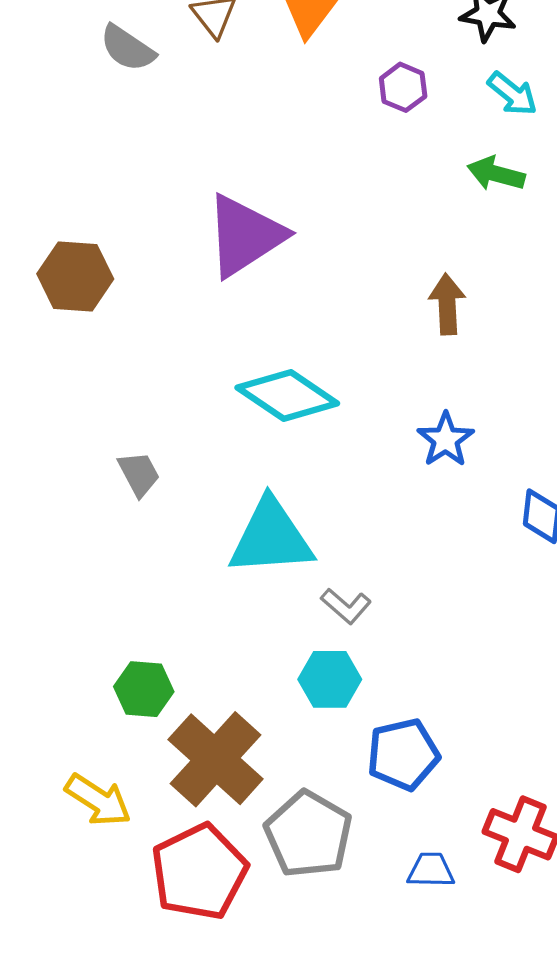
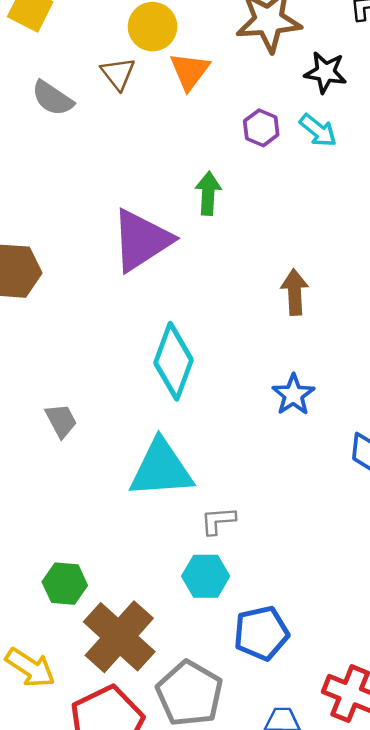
cyan arrow: (512, 94) -> (318, 130), moved
green arrow: (496, 174) -> (208, 193), moved, turned 78
cyan diamond: (287, 396) -> (174, 361), turned 76
gray L-shape: (346, 606) -> (218, 521), turned 135

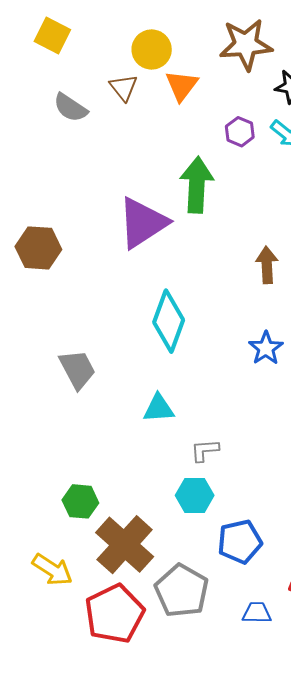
green arrow: (208, 193) -> (197, 185), size x1.6
gray trapezoid: (61, 421) -> (77, 369), size x1.4
cyan triangle: (161, 469) -> (159, 408), size x0.6

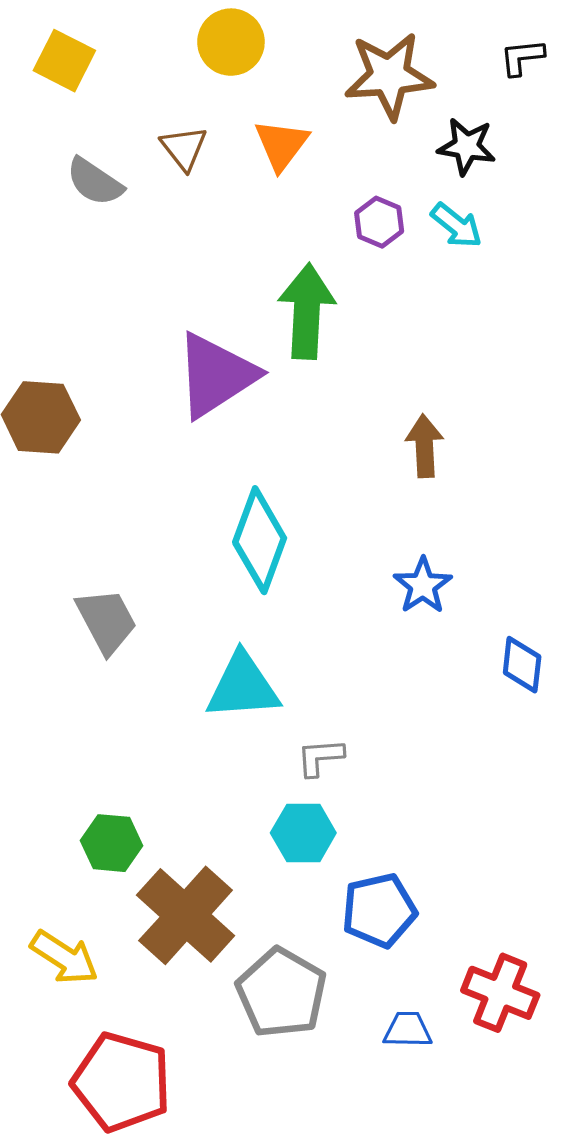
yellow circle: (152, 49) -> (231, 42), moved
cyan triangle: (159, 408) -> (243, 687), size x1.4
red pentagon: (115, 614) -> (122, 1082), moved, turned -30

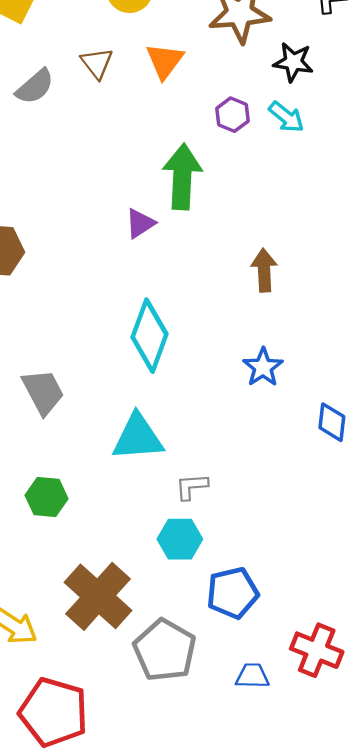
gray semicircle: (95, 182) -> (35, 87), turned -75
purple triangle: (216, 375) -> (140, 223), moved, size x0.5
green hexagon: (112, 843) -> (47, 497), moved

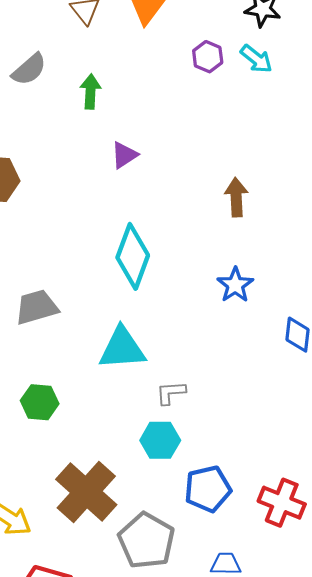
gray semicircle: (35, 87) -> (29, 69), moved
green arrow: (182, 177) -> (90, 92), moved, size x0.6
gray trapezoid: (43, 392) -> (37, 307), turned -78
red cross: (317, 650) -> (282, 503), moved

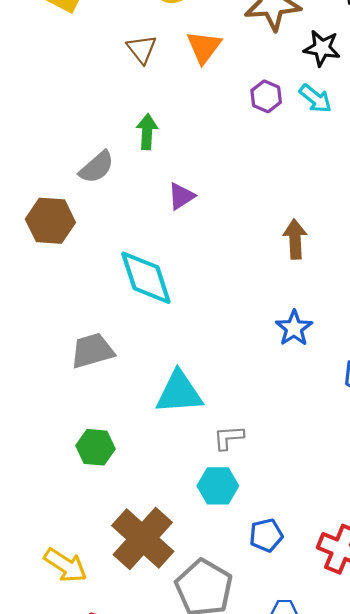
gray semicircle: (29, 69) -> (97, 167), moved
cyan diamond: (133, 256) -> (146, 278), moved, turned -38
blue pentagon: (208, 489) -> (266, 535), size x0.7

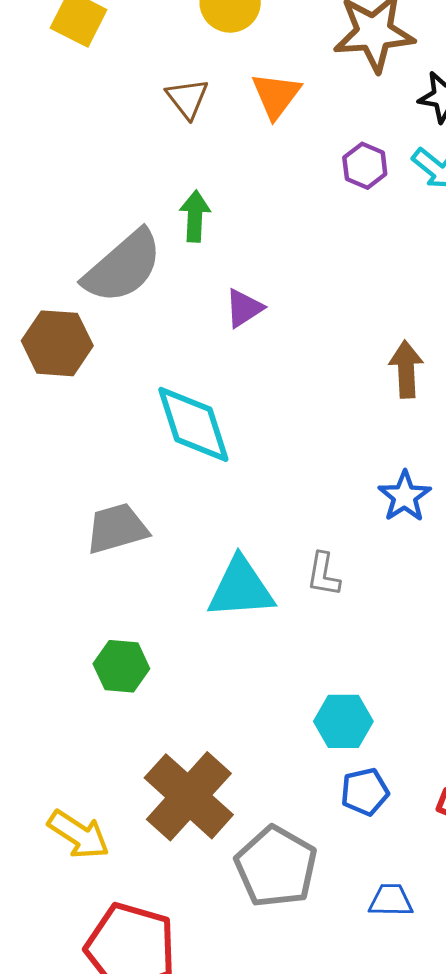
gray semicircle: (97, 167) -> (123, 267), size x1.6
gray L-shape: (229, 438) -> (323, 574), moved, turned -76
cyan hexagon: (218, 486) -> (343, 721), moved

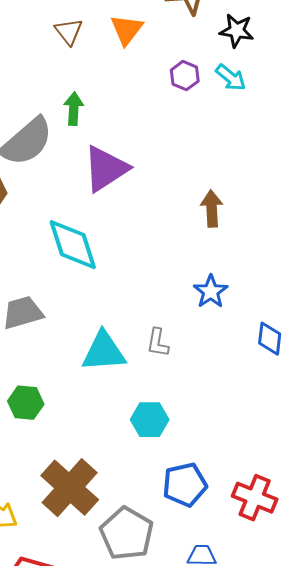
purple triangle: (244, 308) -> (106, 169), size x1.8
cyan hexagon: (343, 721) -> (150, 420), moved
blue pentagon: (365, 792) -> (185, 485), size x1.4

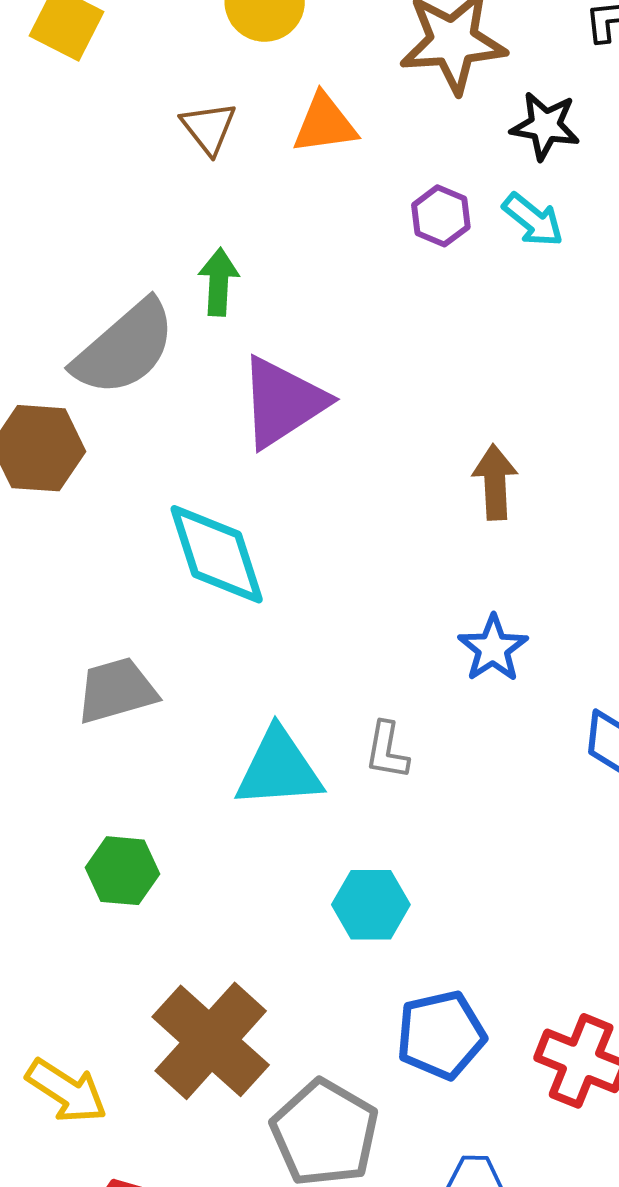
orange triangle: (127, 30) -> (325, 124), turned 45

